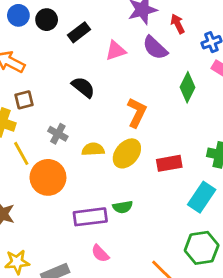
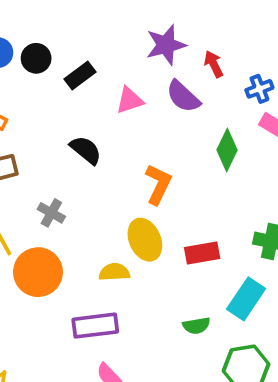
yellow semicircle: (93, 149) -> (114, 272), moved
yellow ellipse: (127, 153) -> (145, 240), turned -64
green semicircle: (123, 207) -> (196, 326), moved

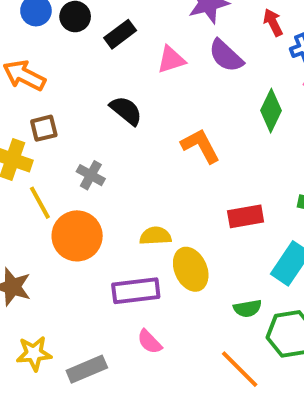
red arrow: (214, 64) -> (273, 22), moved
orange L-shape: (158, 184) -> (200, 146), turned -54
yellow ellipse: (145, 240) -> (191, 269), moved
green semicircle: (196, 326) -> (248, 308), moved

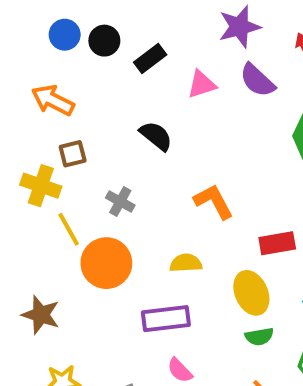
orange L-shape: (200, 146) -> (214, 202), moved
yellow ellipse: (191, 269) -> (251, 293), moved
green semicircle: (248, 308) -> (259, 337), moved

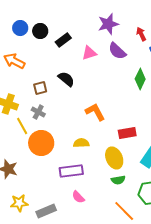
brown square: (73, 154) -> (40, 88), moved
gray cross: (120, 202) -> (38, 112), moved

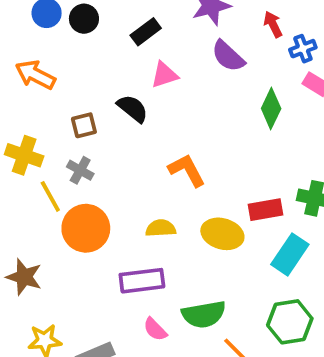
black rectangle: (63, 40) -> (146, 32), moved
pink triangle: (89, 53) -> (164, 75), moved
red rectangle: (127, 133) -> (265, 210), moved
yellow ellipse: (114, 158) -> (222, 234), moved, turned -50
green semicircle: (118, 180) -> (204, 314), moved, size x1.6

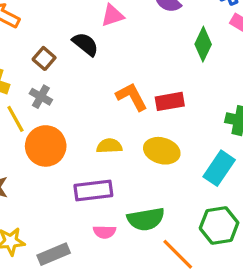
brown square: (84, 125) -> (44, 58), turned -35
red rectangle: (265, 210) -> (170, 101), moved
pink semicircle: (155, 329) -> (105, 232), turned -45

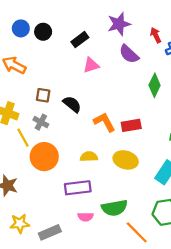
black semicircle: (85, 44) -> (72, 104), moved
brown square: (44, 58) -> (43, 95), turned -32

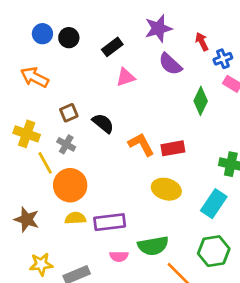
brown square: (43, 95) -> (69, 113), turned -32
yellow semicircle: (89, 157) -> (75, 218), moved

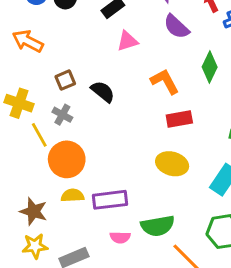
orange L-shape: (141, 144) -> (165, 81), moved
brown star: (27, 219) -> (34, 211), moved

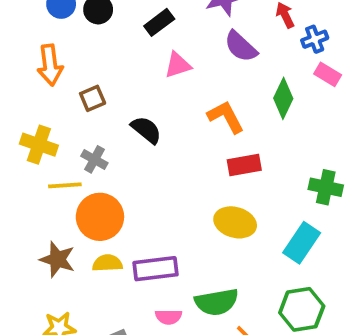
orange arrow: (28, 41) -> (50, 65), turned -124
brown square: (65, 80) -> (93, 98), moved
yellow line: (39, 135) -> (65, 185), turned -65
brown star: (34, 211) -> (57, 259), moved

